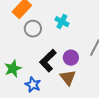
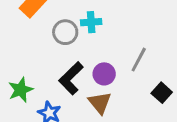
cyan cross: (62, 22) -> (91, 22), turned -32
gray circle: (33, 29) -> (65, 32), moved

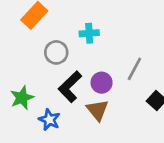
gray circle: (65, 32) -> (56, 52), moved

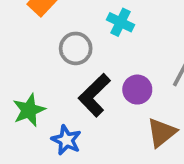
cyan cross: (89, 33) -> (120, 22), turned 30
brown triangle: (97, 110) -> (162, 133), moved, turned 30

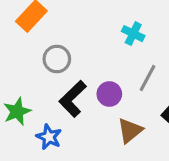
cyan cross: (120, 22) -> (133, 34), moved

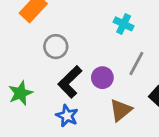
blue star: (49, 137) -> (67, 116), moved

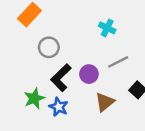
gray line: (136, 63) -> (118, 62), turned 35
green star: (20, 93) -> (34, 98), moved

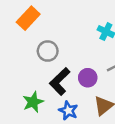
blue star: (59, 107) -> (68, 111), moved

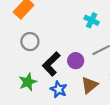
gray circle: (48, 51) -> (30, 42), moved

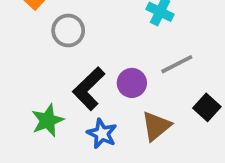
gray circle: (30, 42) -> (68, 31), moved

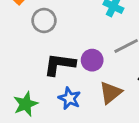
black L-shape: (89, 89) -> (60, 64), turned 52
green star: (48, 120) -> (26, 104), moved

